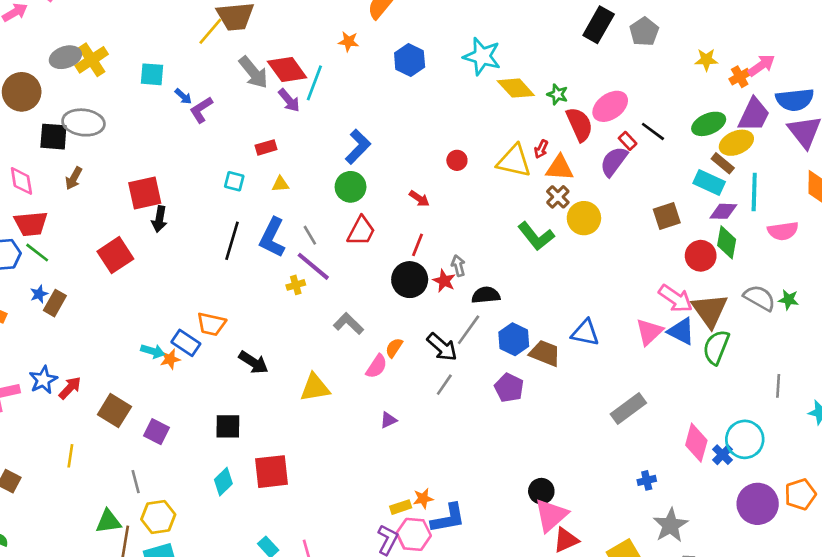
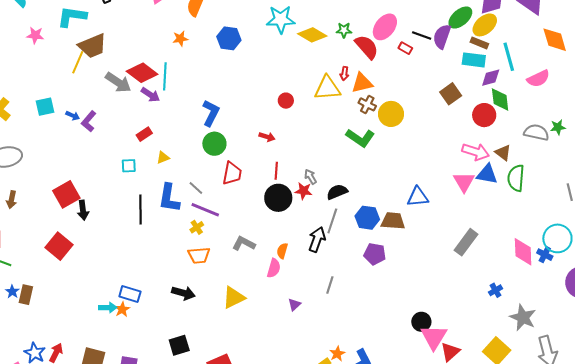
purple semicircle: (614, 161) -> (442, 36), moved
brown triangle: (710, 310) -> (503, 153), size x0.6
orange trapezoid: (211, 324) -> (199, 255), moved
black arrow: (442, 347) -> (317, 239), turned -95
gray line: (444, 385) -> (330, 285), moved

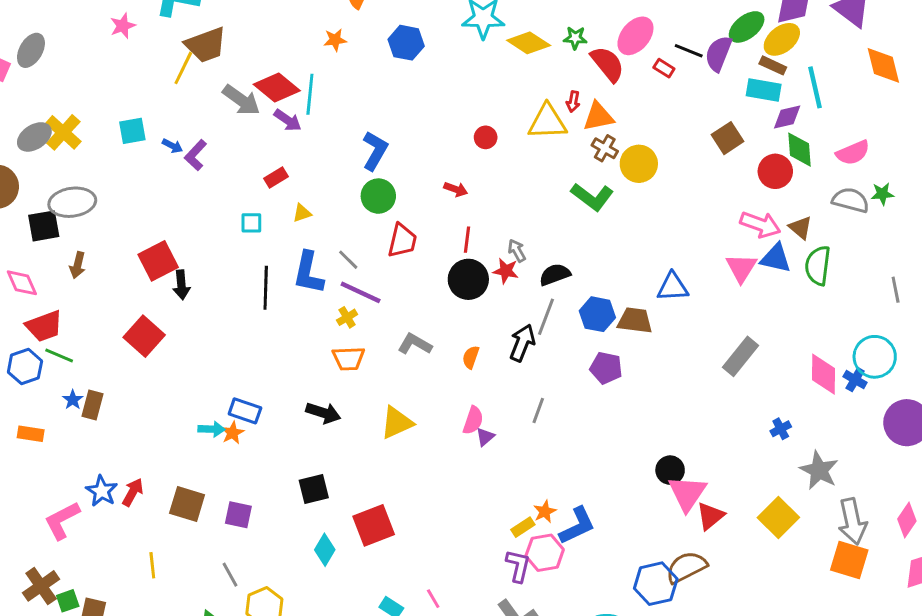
pink star: (35, 35) -> (123, 26), turned -30
pink semicircle: (538, 79) -> (853, 153), moved
pink semicircle: (274, 268) -> (473, 420), moved

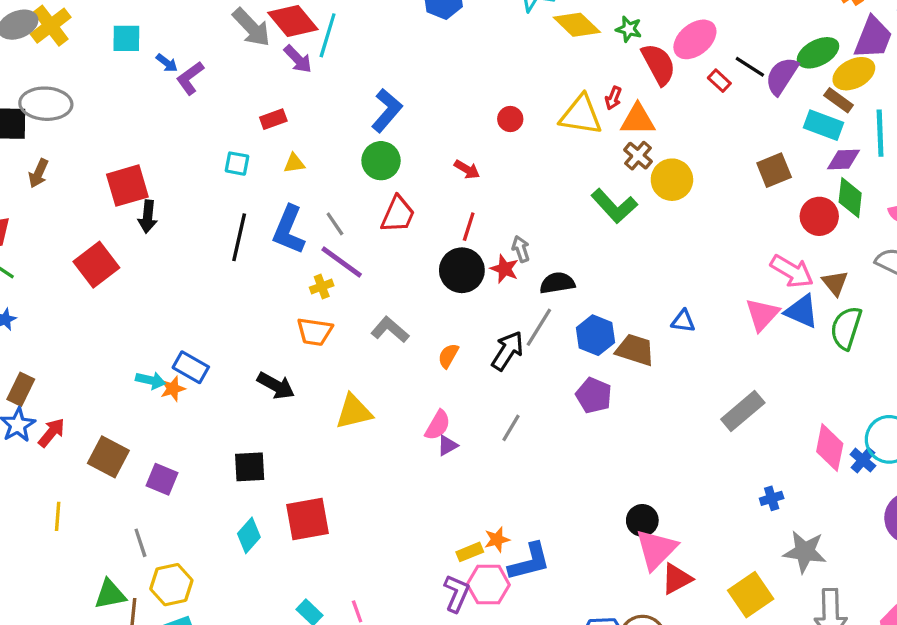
blue triangle: (673, 287) -> (683, 321), size x0.7
brown rectangle: (92, 405) -> (21, 389), moved
gray star: (819, 470) -> (805, 552), turned -30

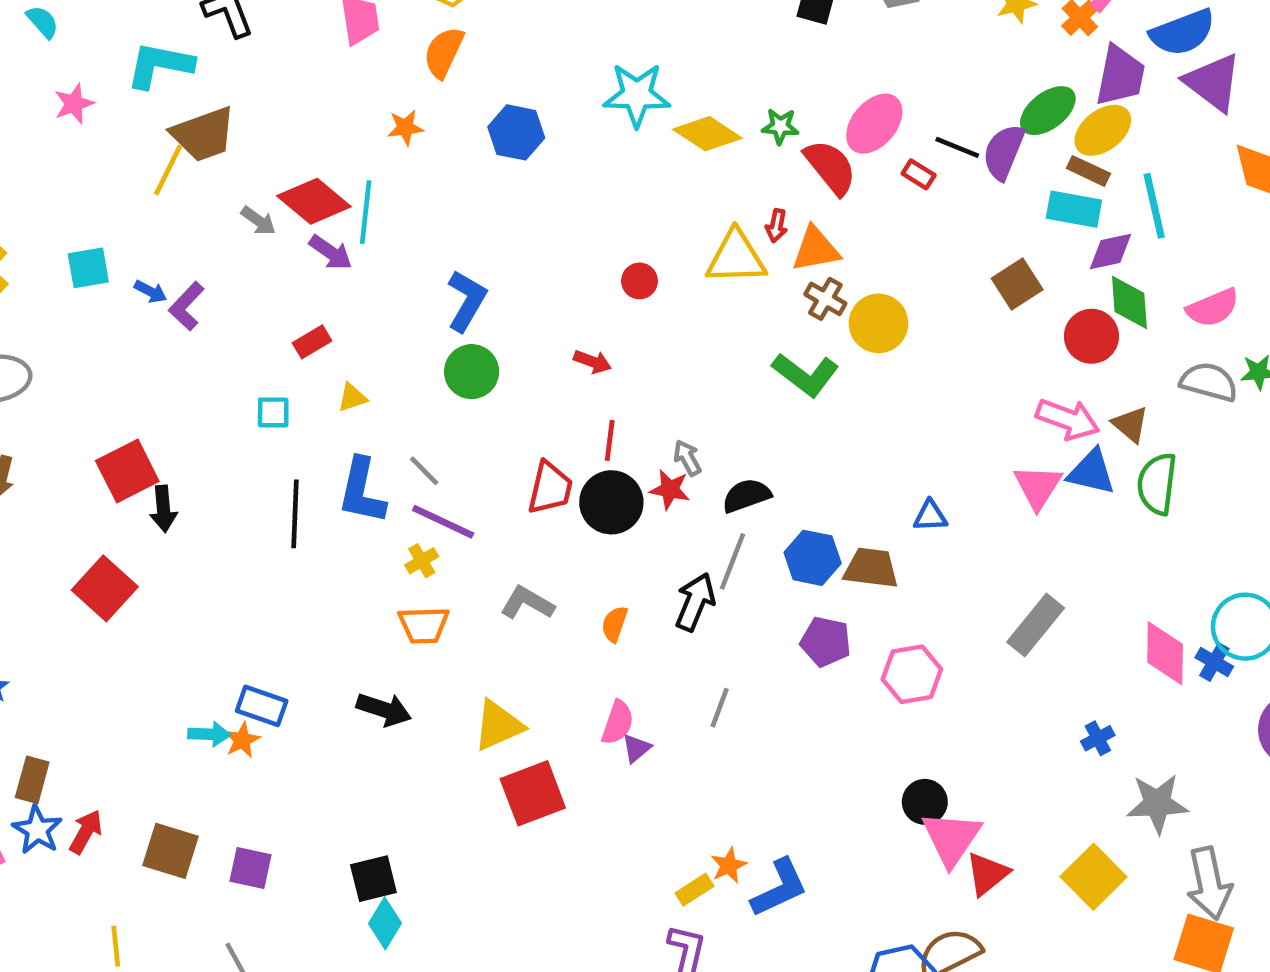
gray arrow: (251, 27) -> (258, 221), size x0.6
red trapezoid: (398, 214) -> (550, 488), moved
black square: (250, 467) -> (373, 879), moved
red square: (307, 519) -> (533, 793), moved
pink hexagon: (488, 585) -> (912, 674), moved

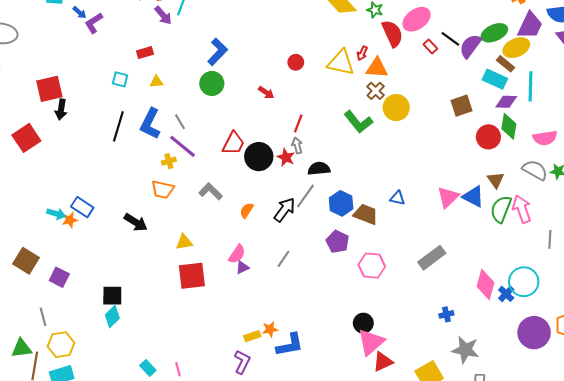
pink arrow: (1068, 419) -> (522, 209), moved, turned -144
red line: (610, 440) -> (298, 124), moved
yellow triangle: (498, 726) -> (184, 242), size x0.7

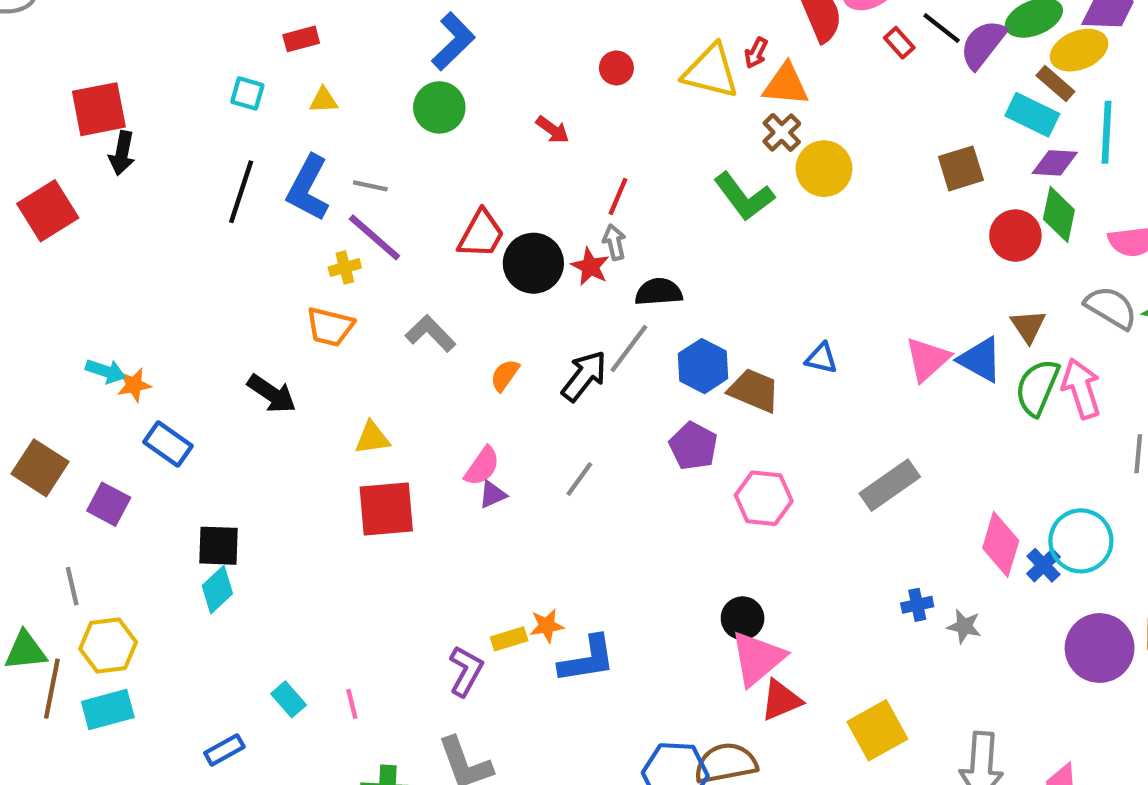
gray line: (180, 122) -> (370, 186), turned -49
blue rectangle: (82, 207) -> (168, 444), moved
gray star: (465, 350) -> (964, 626), moved, size x0.6
purple L-shape: (242, 362) -> (466, 671), moved

